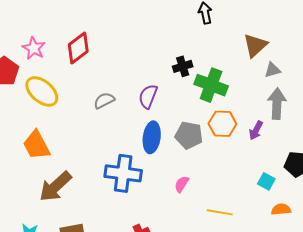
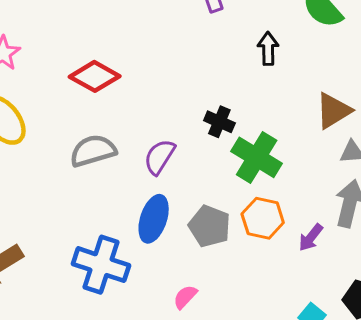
red diamond: (78, 48) -> (95, 76), moved, turned 56
black cross: (183, 66) -> (219, 122), turned 30
gray semicircle: (104, 101) -> (93, 151), size x1.4

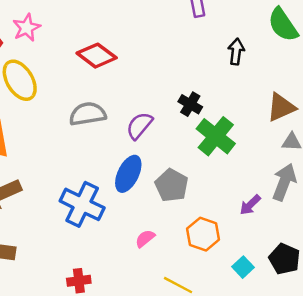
orange hexagon: (263, 218) -> (203, 234), moved

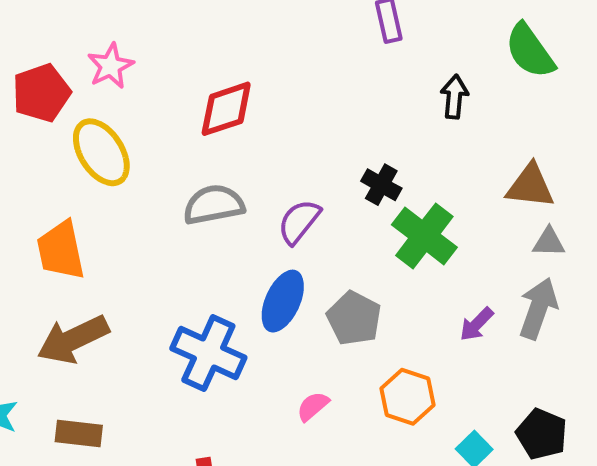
red diamond: (97, 56) -> (226, 109), turned -54
brown triangle: (281, 107) -> (530, 186), turned 32
purple arrow: (250, 205) -> (477, 324), moved

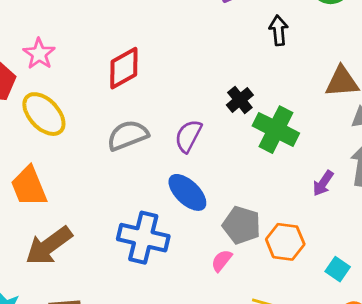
black cross: (381, 185) -> (240, 100), turned 32
blue ellipse: (283, 301) -> (187, 192), turned -60
gray pentagon: (354, 318) -> (242, 225), moved

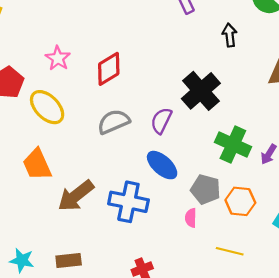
pink star: (39, 54) -> (58, 58), moved
black cross: (240, 100) -> (201, 91), size x1.8
green cross: (276, 130) -> (233, 144), moved
brown arrow: (49, 246) -> (76, 196), moved
pink semicircle: (222, 261) -> (191, 218), turned -36

